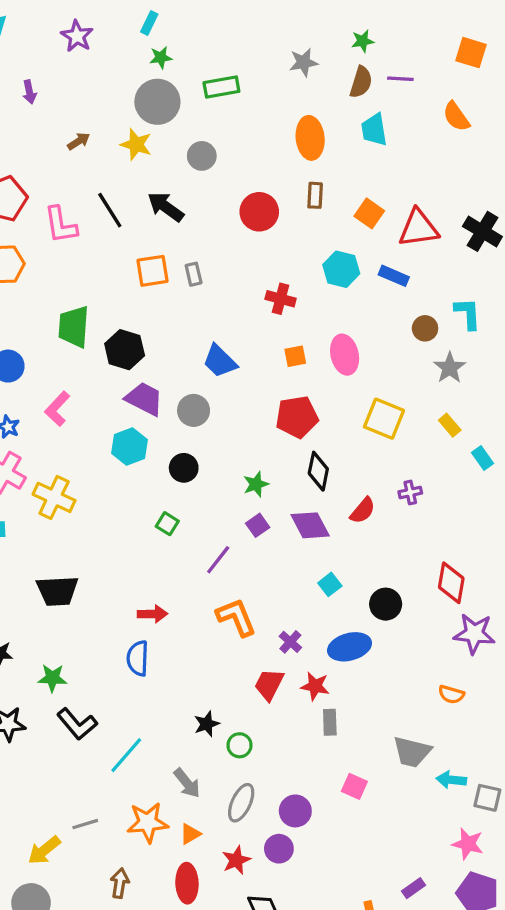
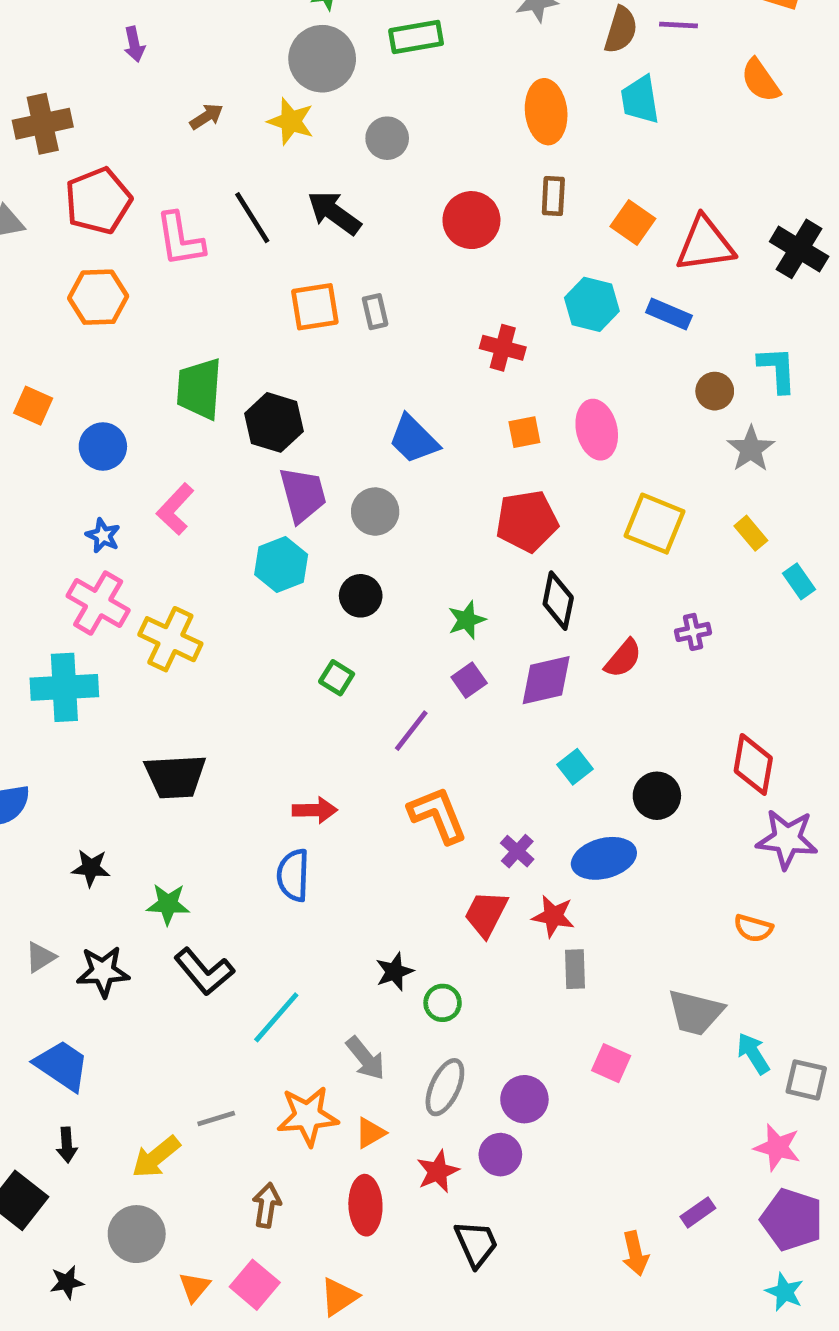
purple trapezoid: (144, 399) -> (303, 495), turned 48
purple diamond: (310, 525) -> (546, 680), turned -75
cyan arrow: (451, 780) -> (753, 1053), turned 52

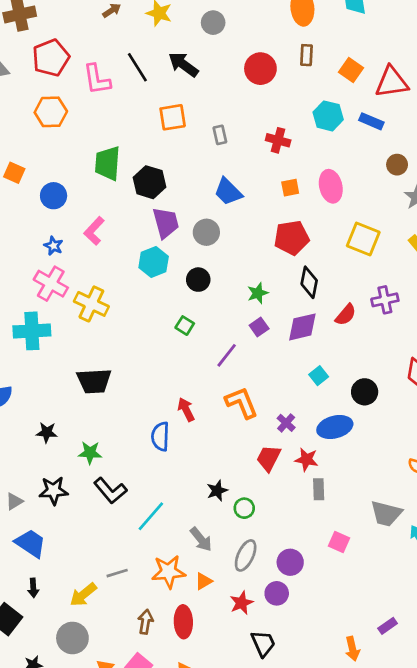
gray rectangle: (375, 312) -> (220, 135), moved
purple cross: (693, 632) -> (385, 300), size x1.4
red arrow: (315, 810) -> (186, 409), moved, turned -115
gray triangle: (40, 957) -> (14, 501), moved
red ellipse: (365, 1205) -> (183, 622), moved

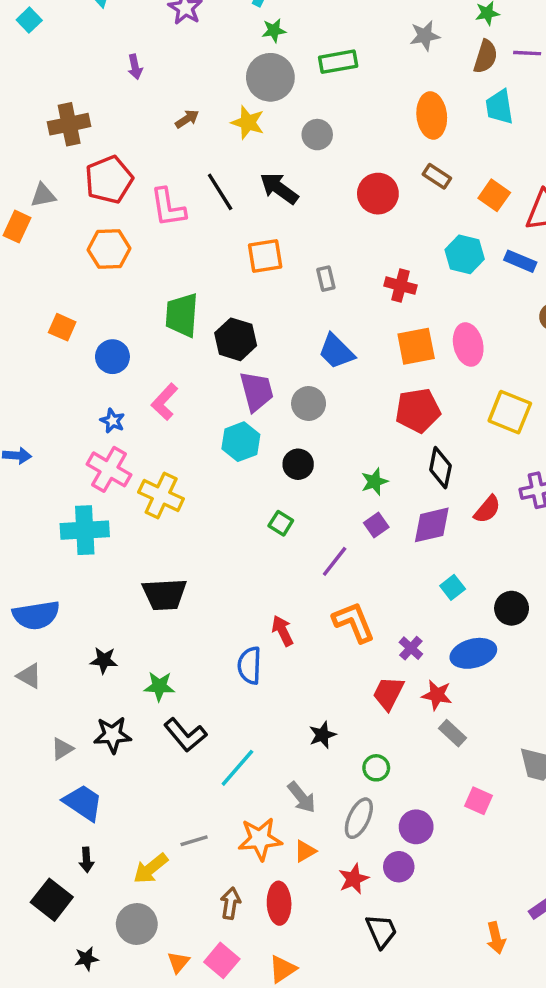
brown rectangle: (306, 55) -> (437, 176), turned -60
orange square: (290, 188) -> (416, 346), size x1.6
gray rectangle: (319, 489) -> (453, 733), turned -45
green circle: (244, 508) -> (376, 768), moved

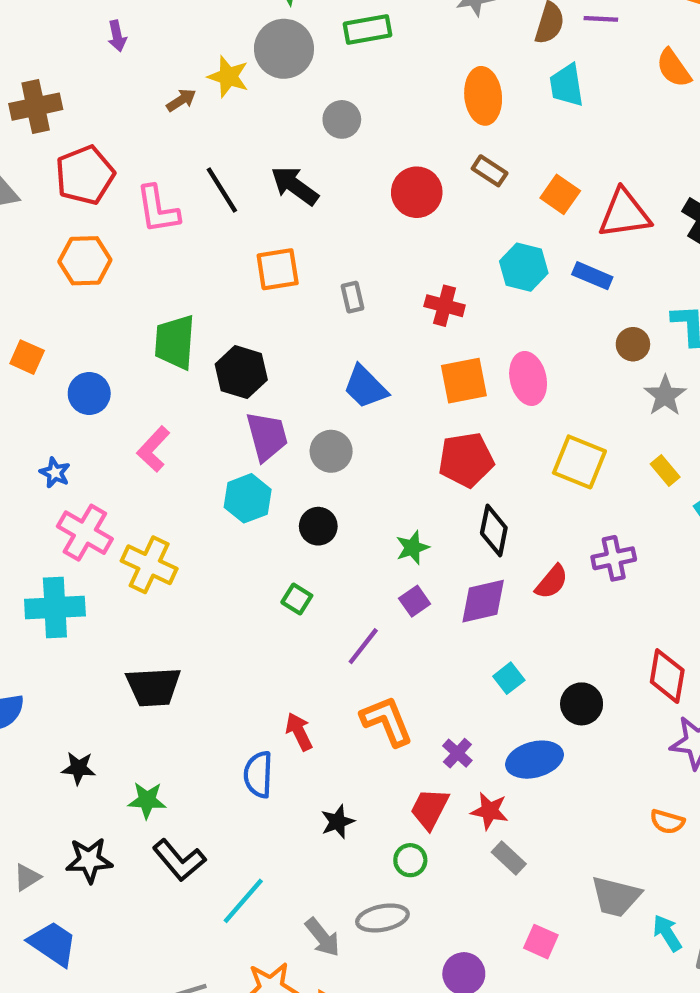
yellow star: (248, 122) -> (228, 77), moved
blue star: (112, 421) -> (55, 473), moved
black star: (322, 735) -> (338, 822), moved
green circle: (376, 768) -> (410, 860), moved
gray ellipse: (359, 818) -> (382, 918), moved, turned 54

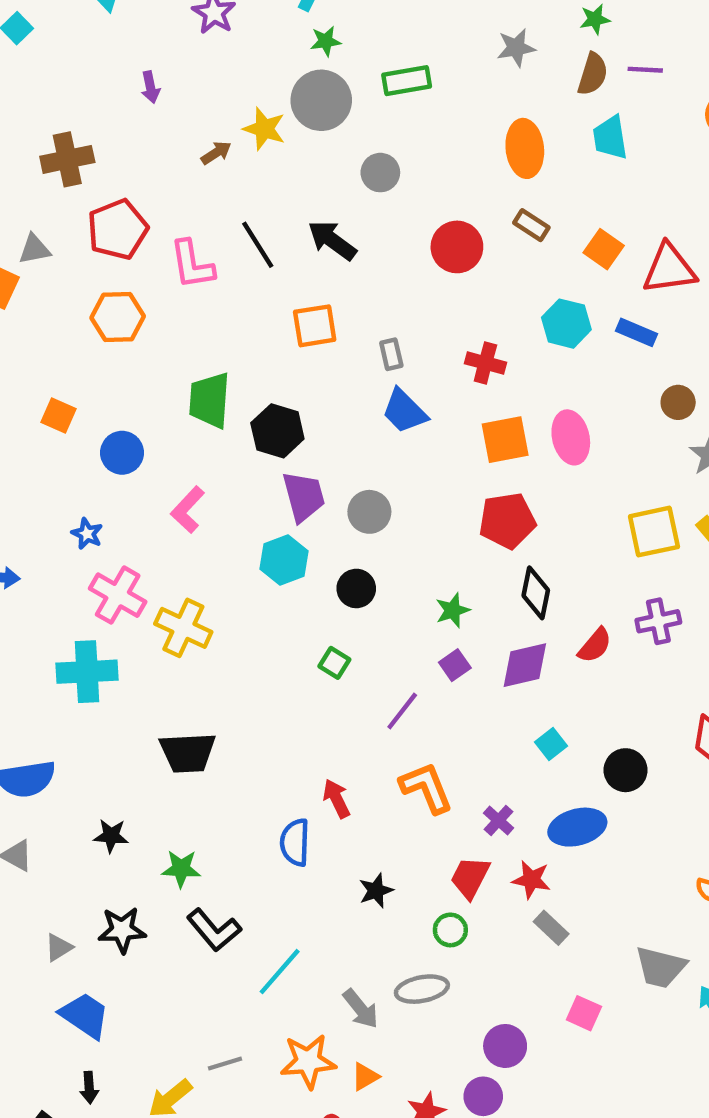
blue trapezoid: (365, 387) -> (404, 411), moved
yellow square: (579, 462) -> (654, 532), moved, turned -34

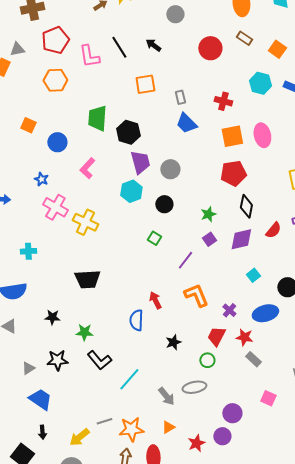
black arrow: (332, 240) -> (153, 45), size x0.7
cyan cross: (87, 672) -> (28, 251), moved, size x0.6
orange star: (308, 1061) -> (131, 429), moved

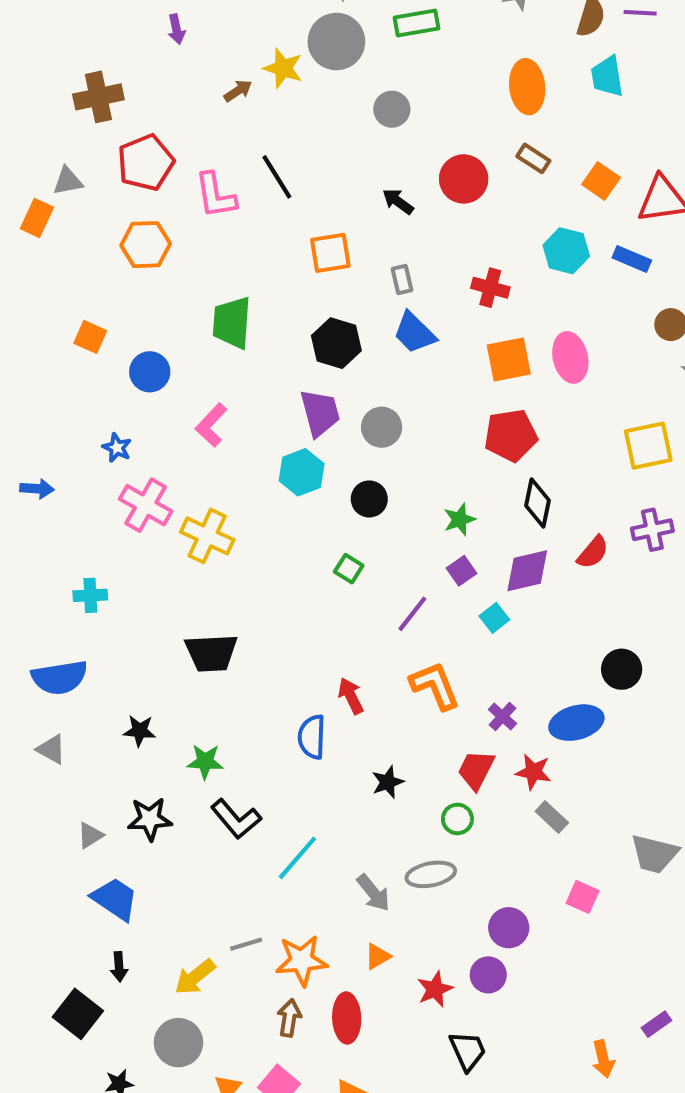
black arrow: (153, 45) -> (398, 202), moved
black hexagon: (128, 132) -> (336, 343), moved
cyan square: (253, 275) -> (494, 618), moved

